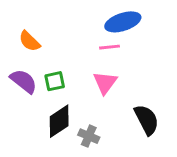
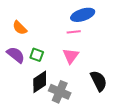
green square: (55, 81) -> (37, 55), turned 32
gray cross: (89, 136) -> (60, 92), size x1.5

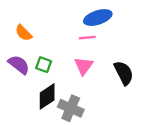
black semicircle: (99, 81) -> (124, 73), moved

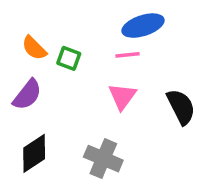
purple semicircle: (19, 65) -> (27, 95), turned 90
green square: (44, 65) -> (69, 58), moved
black diamond: (47, 96) -> (34, 153), moved

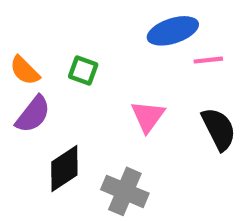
orange semicircle: (34, 48) -> (25, 70), moved
pink line: (127, 55) -> (208, 60), moved
black diamond: (34, 153) -> (64, 169), moved

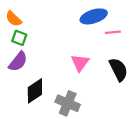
orange semicircle: (25, 70) -> (14, 19), moved
green square: (83, 70) -> (19, 38), moved

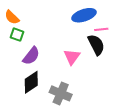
purple semicircle: (18, 62) -> (31, 56), moved
black semicircle: (118, 69) -> (96, 45), moved

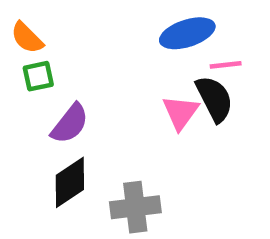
green square: (17, 35) -> (38, 76), turned -32
pink triangle: (72, 57) -> (181, 112), moved
gray cross: (61, 93) -> (135, 207), turned -30

